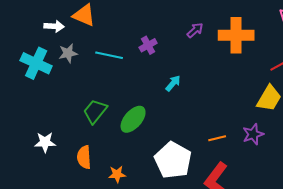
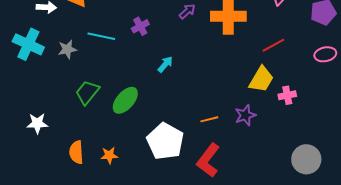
gray star: (68, 53) -> (67, 49), moved
orange semicircle: (84, 157) -> (76, 152), moved

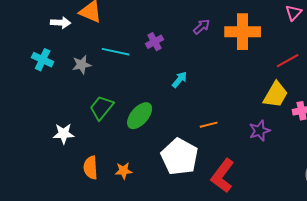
cyan cross: (28, 44) -> (43, 60), size x0.7
orange line: (209, 119) -> (209, 125), moved
white star: (37, 123) -> (64, 134), moved

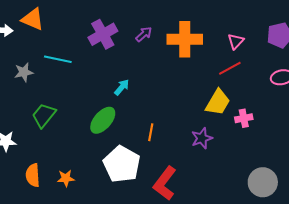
pink triangle: (294, 13) -> (236, 41), moved
purple cross: (155, 42) -> (103, 34), moved, size x1.6
green ellipse: (140, 116) -> (103, 120), moved
orange line: (209, 125) -> (151, 132), turned -66

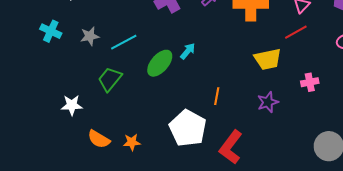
cyan line: (58, 59) -> (124, 42), moved, turned -40
yellow trapezoid: (218, 102) -> (268, 59), moved, turned 48
green ellipse: (103, 120) -> (160, 63), moved
orange semicircle: (33, 175) -> (99, 139), turned -55

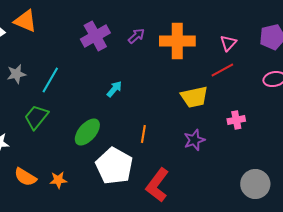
cyan line: (124, 42) -> (50, 80), turned -32
green ellipse: (160, 63) -> (87, 132), moved

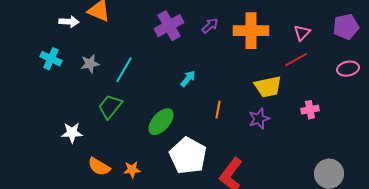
orange line: (143, 134) -> (218, 110), moved
purple star: (194, 140) -> (259, 119), moved

